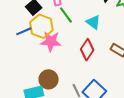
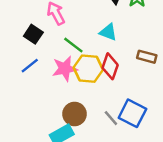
green line: (66, 15) -> (73, 45), moved
yellow hexagon: (41, 26) -> (88, 69), moved

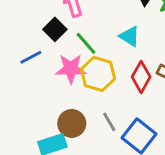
black square: (33, 34) -> (55, 29), moved
red diamond: (110, 66) -> (141, 77), moved
gray line: (111, 118) -> (109, 122), moved

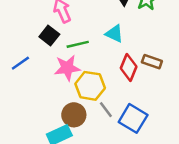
green line: (86, 43) -> (78, 44), turned -55
blue line: (31, 57) -> (20, 63), moved
yellow hexagon: (98, 74) -> (90, 86), moved

